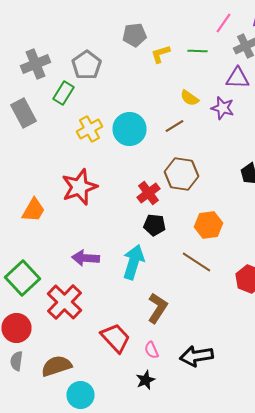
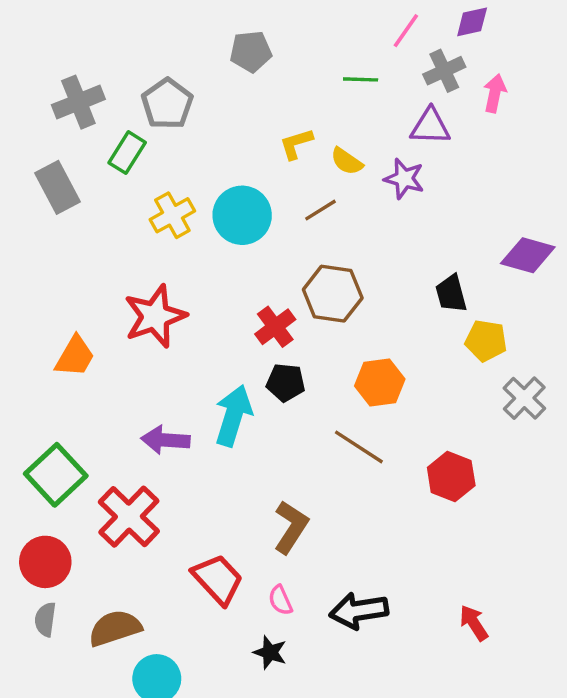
yellow L-shape: (160, 54) -> (296, 144), moved
cyan arrow: (134, 262) -> (233, 416), moved
black star: (146, 380) -> (270, 652), turned -30

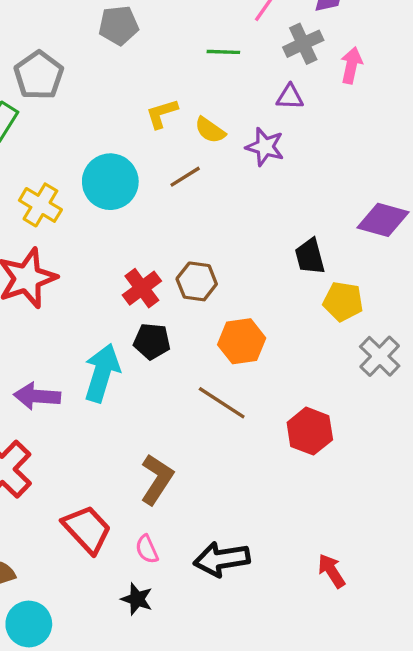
purple triangle: (430, 126) -> (290, 97), size x0.7
yellow cross: (172, 215) -> (40, 205), moved, turned -30
brown hexagon: (333, 294) -> (197, 281), moved, size x0.7

